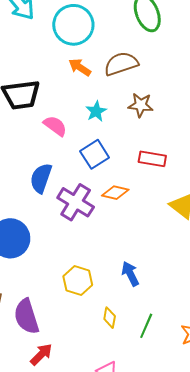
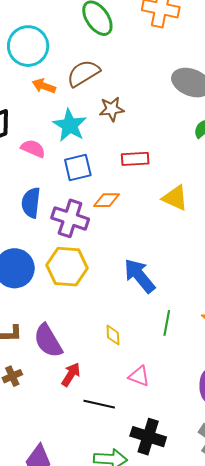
cyan star: (96, 111) -> (70, 125), size x1.6
blue square: (95, 154) -> (78, 167), turned 32
blue arrow: (130, 274) -> (140, 276), size x1.5
yellow hexagon: (78, 281) -> (67, 267), moved, size x1.4
yellow diamond: (110, 318) -> (113, 335), moved

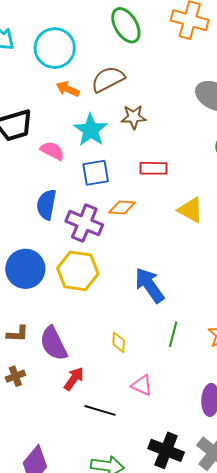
black cross: (148, 437) -> (166, 450), moved

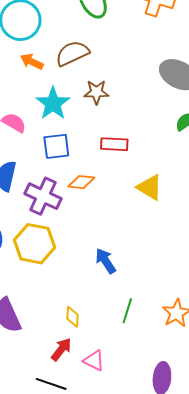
blue arrow: (149, 285) -> (106, 261), size x0.7
red arrow: (74, 379) -> (61, 349), moved

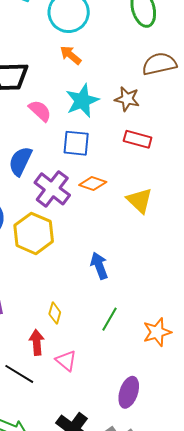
brown semicircle: (72, 53) -> (159, 64), moved
red rectangle: (114, 144) -> (138, 139), moved
yellow triangle: (150, 187) -> (140, 200), moved
red arrow: (61, 349) -> (37, 342), turned -55

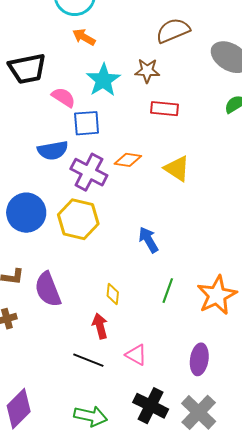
blue square: (76, 143) -> (87, 123), moved
blue semicircle: (20, 161) -> (53, 150), turned -116
orange star: (157, 332) -> (217, 295), size x1.4
pink triangle: (66, 361) -> (136, 355), moved

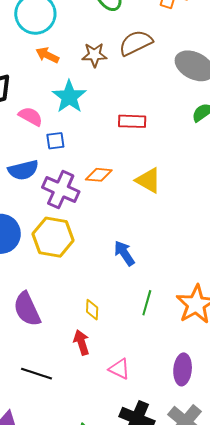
brown star: (147, 71) -> (94, 55), moved
blue square: (87, 123) -> (55, 141), size x0.7
black line: (88, 360) -> (37, 374), moved

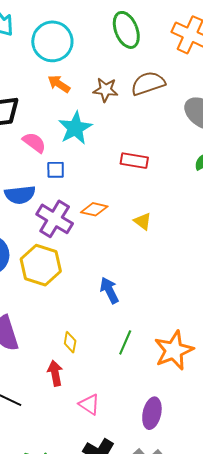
yellow triangle: (148, 180) -> (143, 221), size x0.7

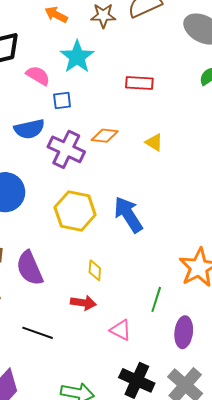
yellow hexagon: (41, 265) -> (75, 211), moved
blue arrow: (109, 290) -> (128, 215), size x1.4
green line: (125, 342) -> (156, 299), moved
red arrow: (55, 373) -> (83, 303), turned 115

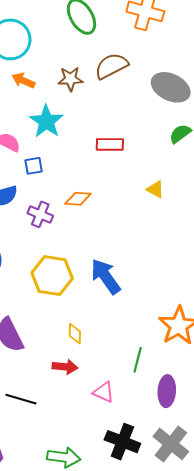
yellow triangle: (154, 142) -> (155, 189), moved
purple cross: (66, 149) -> (40, 214), size x0.7

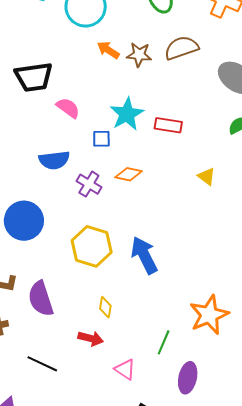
orange arrow: (23, 80) -> (108, 50), moved
cyan star: (46, 121) -> (127, 114), moved
blue square: (34, 166) -> (101, 139), moved

